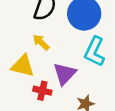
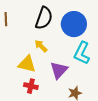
red cross: (42, 91) -> (31, 86), moved

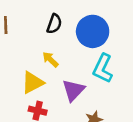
black semicircle: (44, 18) -> (54, 24), size x0.7
yellow triangle: (27, 64) -> (33, 83), turned -42

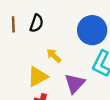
black semicircle: (54, 24) -> (37, 23), moved

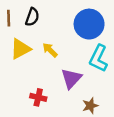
yellow triangle: (38, 77) -> (20, 49), moved

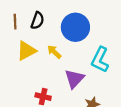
blue circle: (89, 24) -> (75, 27), moved

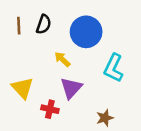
yellow triangle: (26, 51) -> (22, 88), moved, turned -45
purple triangle: (74, 79) -> (71, 88), moved

